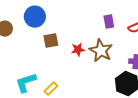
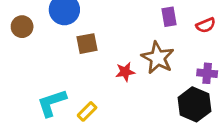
red star: (78, 50) -> (125, 72), moved

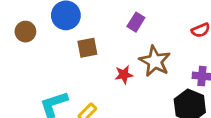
purple rectangle: (169, 17) -> (136, 22), moved, turned 42

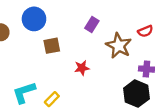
brown star: (155, 61) -> (119, 46), moved

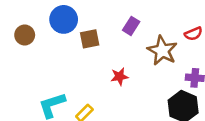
brown square: (52, 46) -> (90, 39), moved

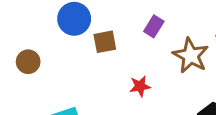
brown circle: (25, 35) -> (28, 62), moved

